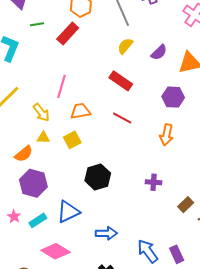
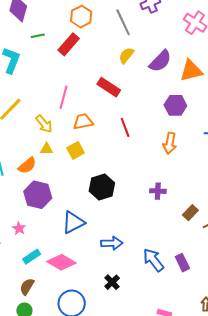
purple semicircle: (159, 52) -> (160, 61), size x1.4
red rectangle: (121, 81) -> (109, 87), moved
red line: (122, 118) -> (125, 127), turned 42
cyan rectangle: (38, 220) -> (32, 257), moved

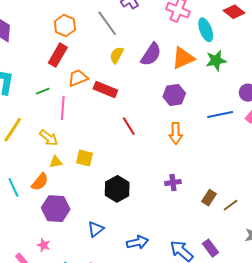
green line: (38, 36) -> (43, 91), moved
orange trapezoid: (83, 122) -> (78, 78), moved
yellow square: (76, 150) -> (85, 158), turned -36
blue triangle: (73, 222) -> (96, 229), size x0.7

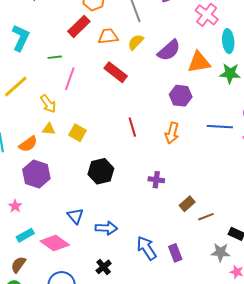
orange trapezoid: (78, 78) -> (108, 36), moved
red line: (129, 126) -> (132, 127), moved
blue triangle: (96, 229) -> (75, 216), moved, turned -48

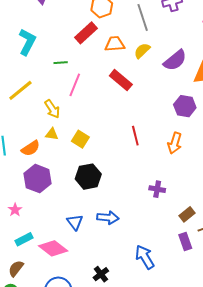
black hexagon: (101, 171) -> (88, 177), moved
blue arrow: (106, 228) -> (108, 218), moved
purple rectangle: (175, 253) -> (185, 241), moved

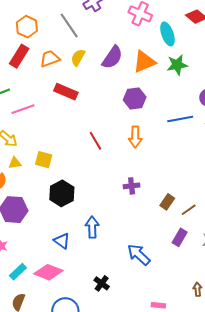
pink line: (75, 85) -> (23, 109), turned 65
blue arrow: (108, 218) -> (92, 227), turned -80
purple rectangle: (185, 241) -> (180, 237), moved, turned 66

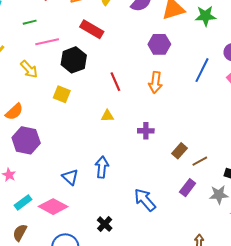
blue line: (180, 119) -> (202, 70), turned -60
yellow triangle: (15, 163) -> (107, 116), moved
black hexagon: (62, 193) -> (74, 60), moved

